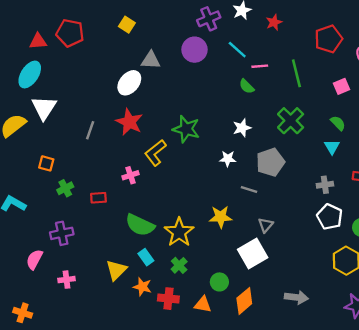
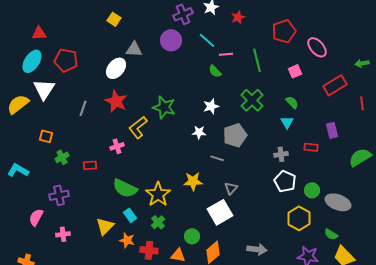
red pentagon: (70, 33) -> (66, 60), moved

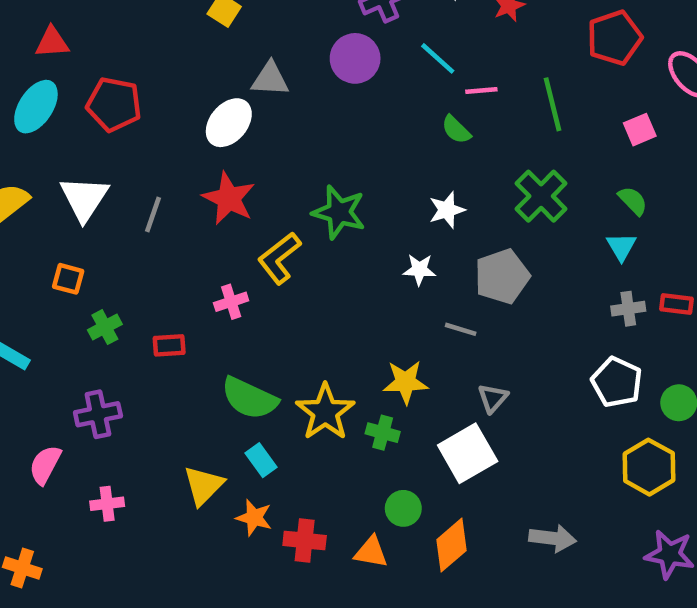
white triangle: (44, 89) -> (84, 198), moved
gray cross: (281, 154) -> (628, 309), moved
green cross: (158, 222) -> (383, 433), moved, turned -32

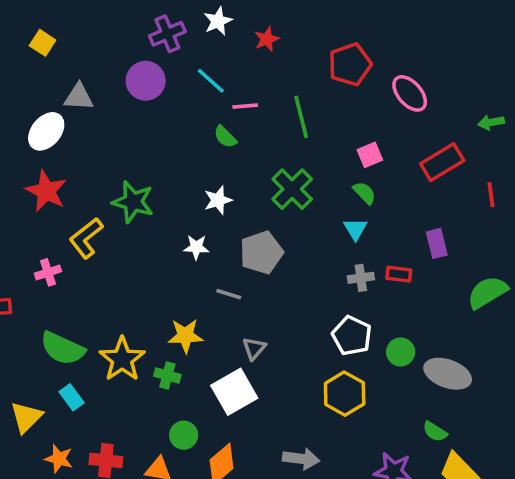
pink square: (640, 130) -> (370, 155), moved
yellow hexagon: (649, 467) -> (345, 394), moved
orange star: (254, 518) -> (59, 459), moved

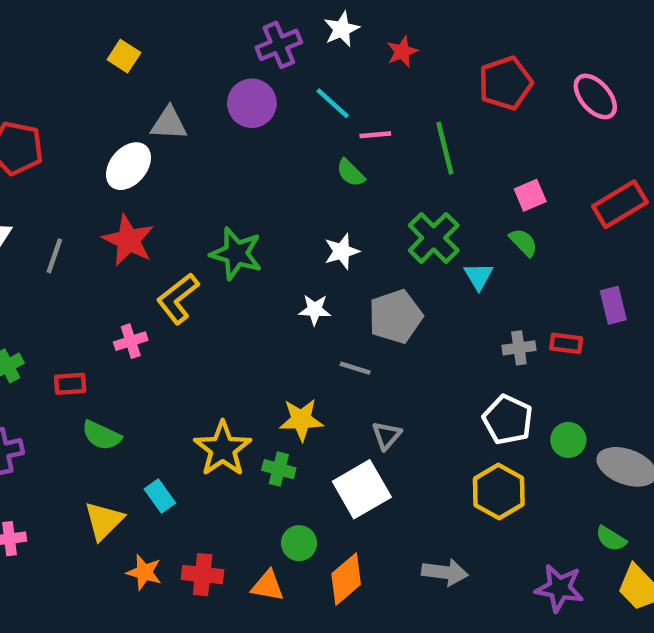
pink ellipse: (410, 93) -> (595, 97), moved
cyan triangle: (355, 229) -> (479, 276), moved
green semicircle: (62, 348) -> (102, 435), moved, size x0.7

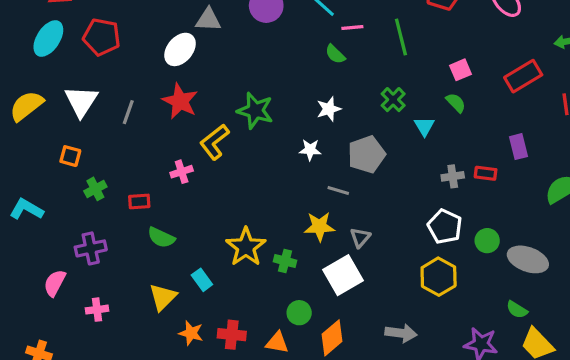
green cross: (434, 238) -> (393, 100), size x0.7
yellow star: (301, 420) -> (319, 227), moved

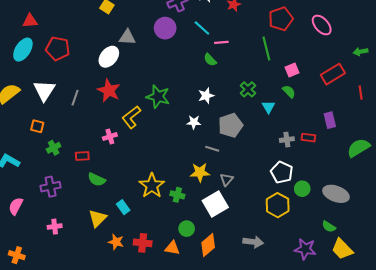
green line: (401, 37) -> (266, 49), moved
green circle: (487, 241) -> (302, 189), moved
pink semicircle: (55, 283) -> (16, 206), moved

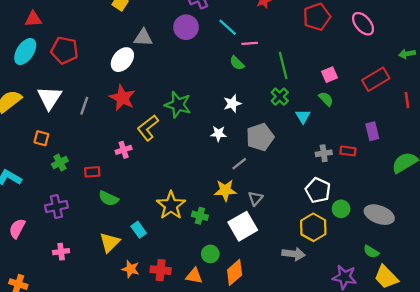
green line: (266, 49) -> (283, 65), moved
gray line: (212, 149) -> (239, 164), turned -56
gray arrow: (253, 242) -> (294, 254), moved

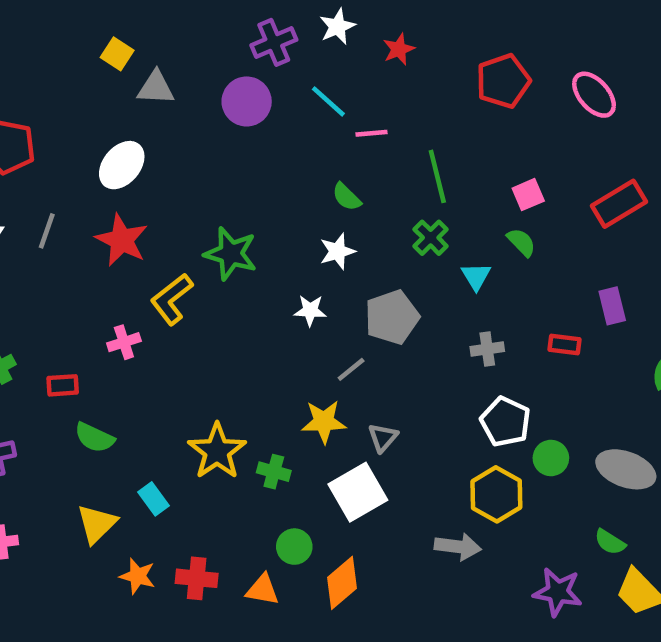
gray triangle: (143, 38) -> (156, 88), moved
green semicircle: (237, 63) -> (347, 197), moved
gray line: (84, 106) -> (47, 231), moved
gray cross: (324, 153) -> (487, 349), moved

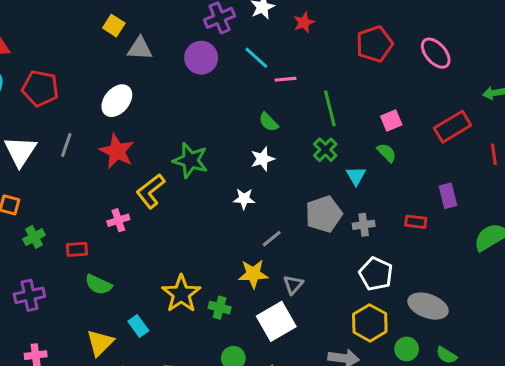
gray pentagon: (392, 317) -> (324, 214), moved
green circle: (551, 458) -> (407, 349), moved
gray ellipse: (626, 469) -> (428, 306), moved

